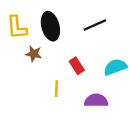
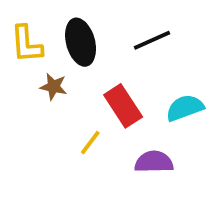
red rectangle: (77, 66) -> (123, 106), size x1.5
yellow line: (56, 89) -> (90, 143), turned 35

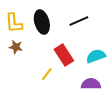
brown star: (53, 87) -> (16, 47), moved
purple semicircle: (154, 162) -> (91, 84), moved

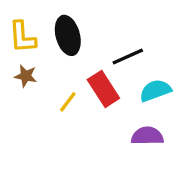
black line: (79, 21) -> (128, 56), moved
yellow line: (47, 74) -> (68, 102), moved

